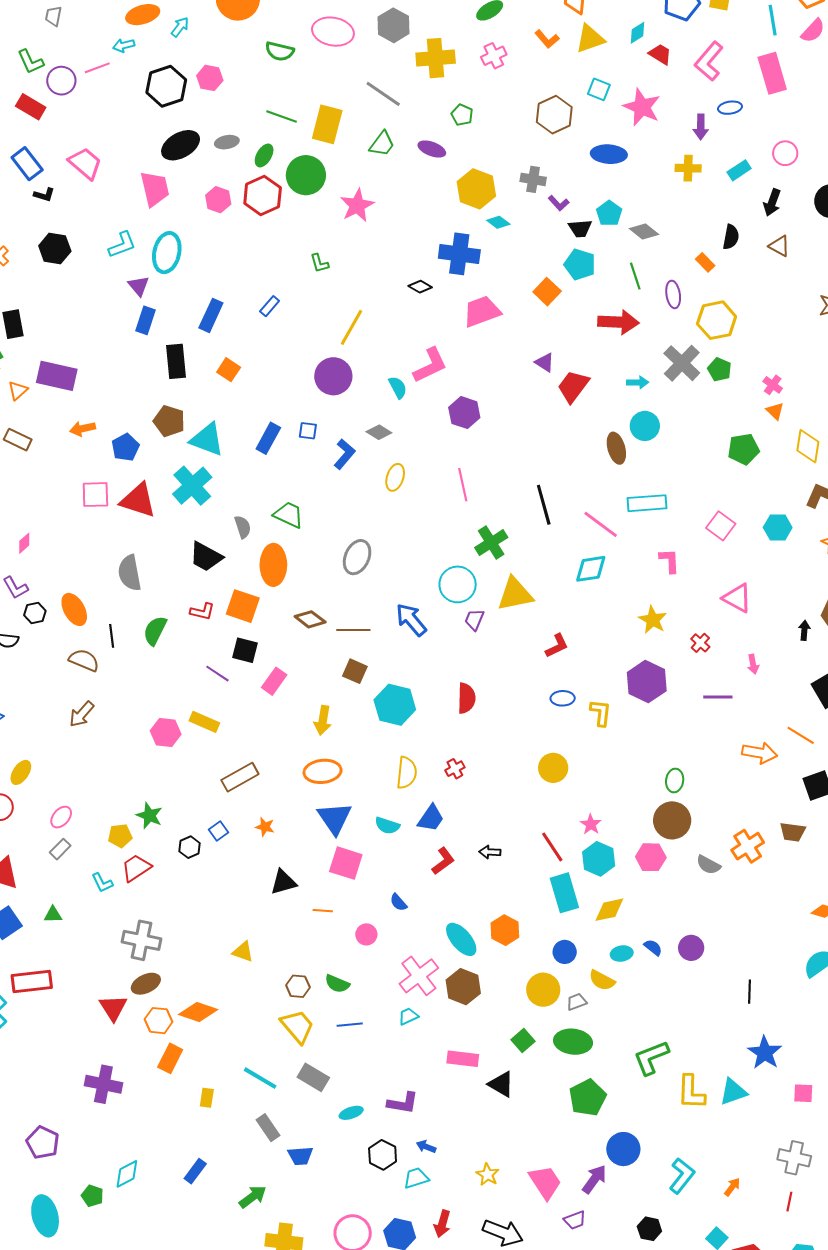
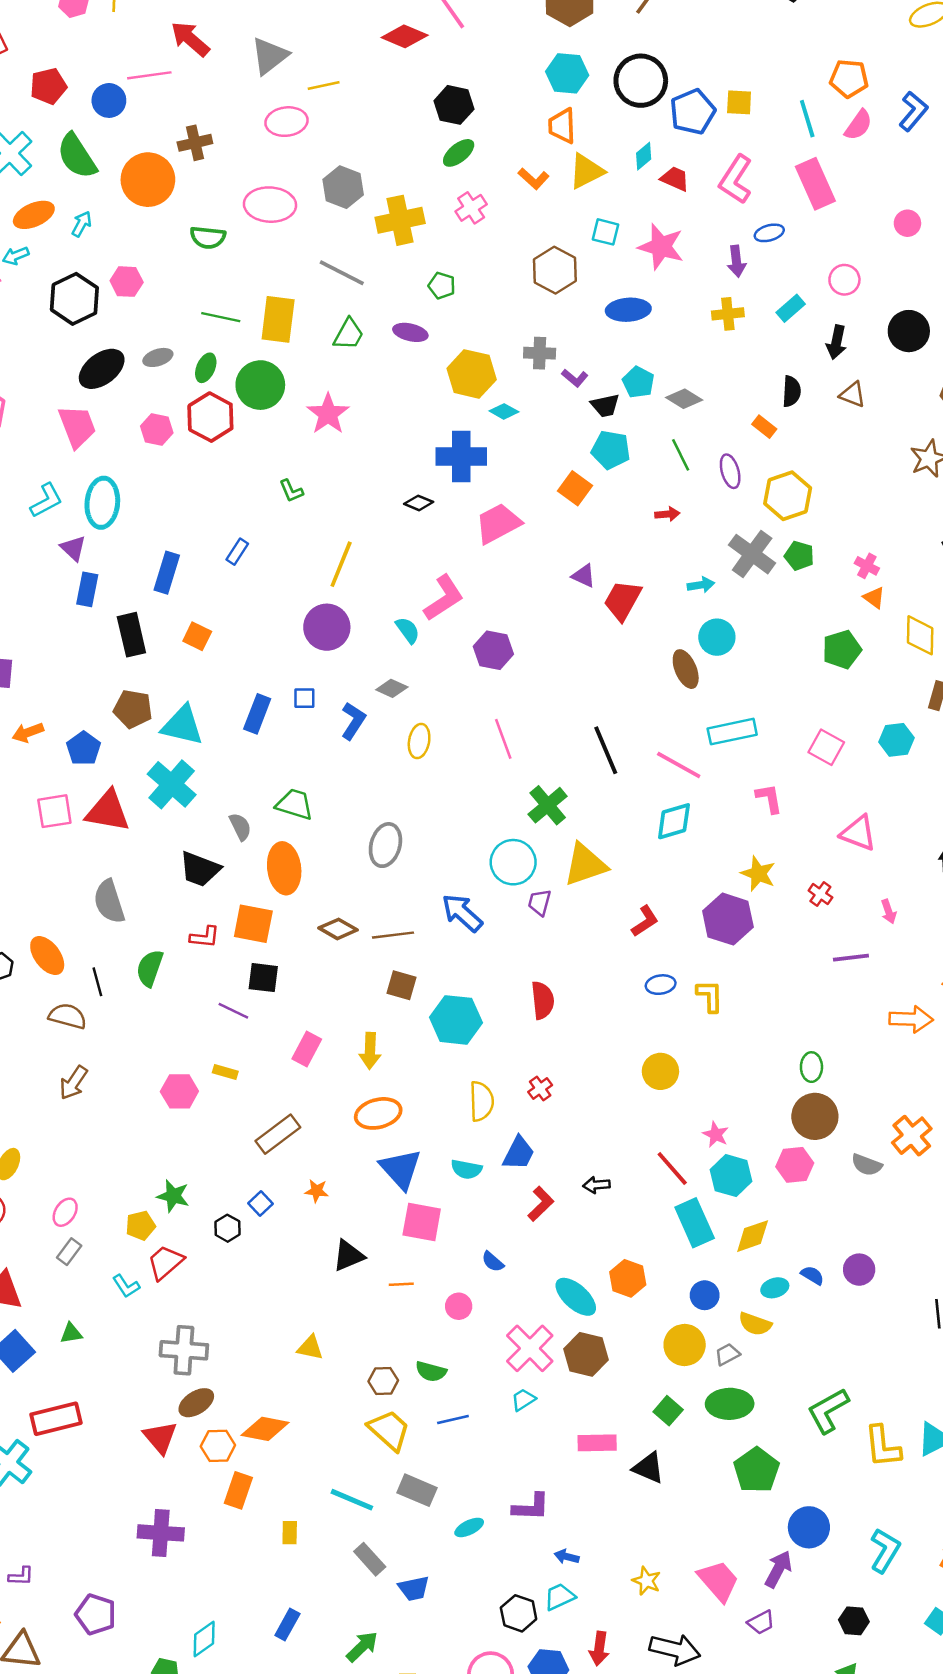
red arrow: (618, 322) -> (667, 514), size x0.5
pink rectangle: (274, 681) -> (307, 1049), moved
purple hexagon: (647, 682) -> (728, 919), moved
yellow rectangle: (204, 722) -> (225, 1072), size x0.7
black hexagon: (383, 1155) -> (519, 1613), moved

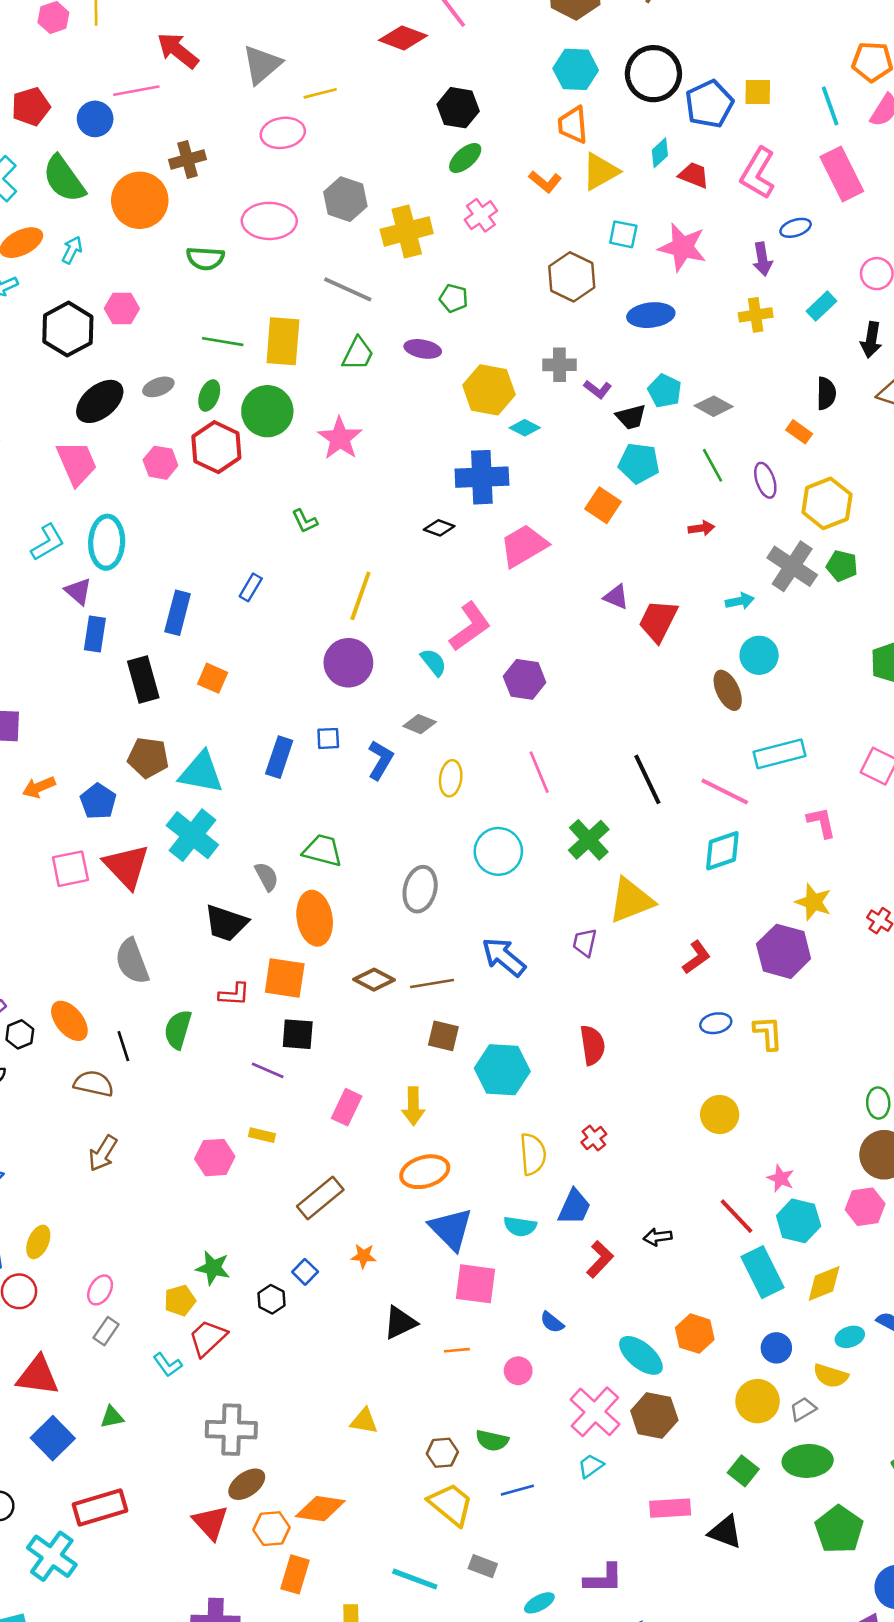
red triangle: (108, 811) -> (127, 866), turned 39
cyan circle: (513, 862) -> (498, 851), moved
gray rectangle: (417, 1490) -> (483, 1566), size x0.7

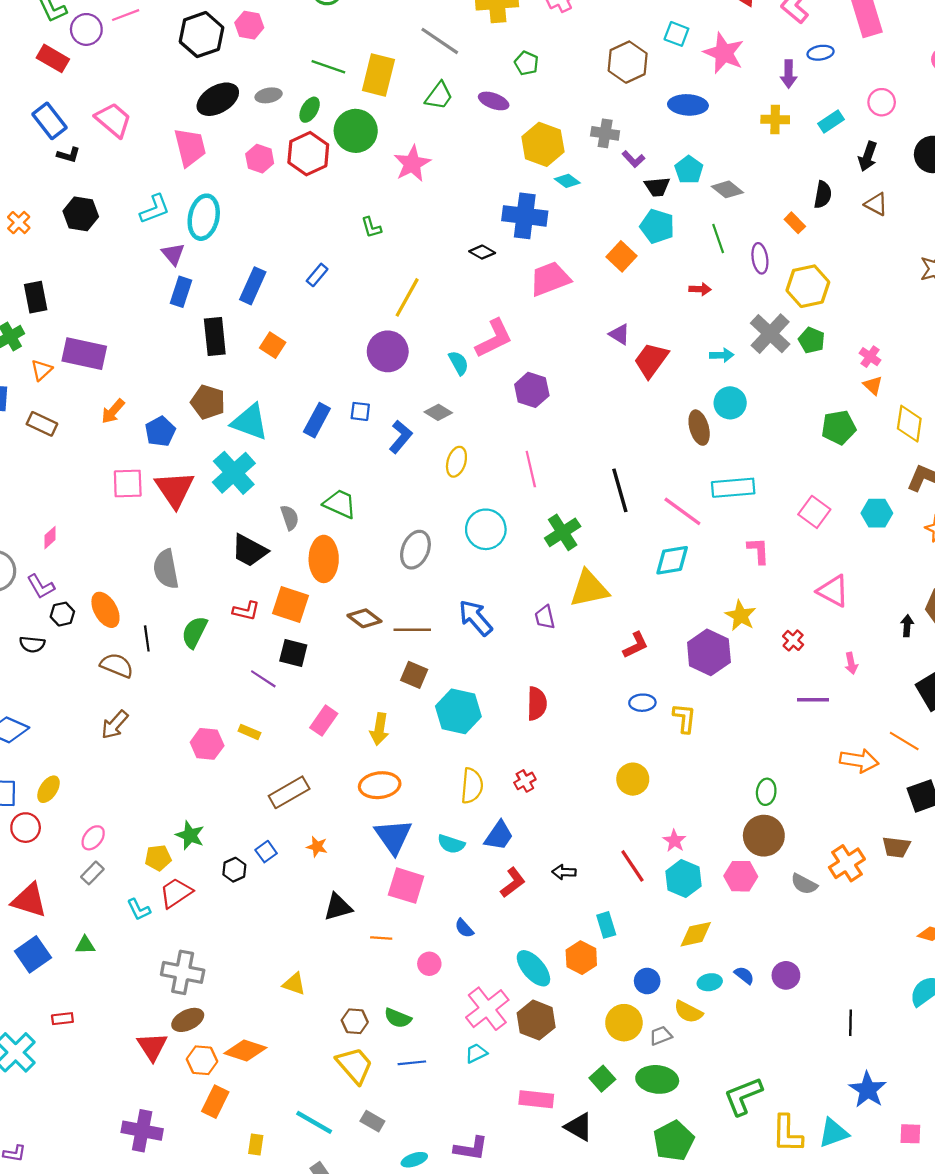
orange arrow: (39, 787) -> (113, 411), turned -36
purple trapezoid: (585, 942) -> (545, 617), turned -35
cyan rectangle: (762, 1272) -> (606, 925), moved, size x0.6
red rectangle: (100, 1508) -> (62, 1019), size x0.5

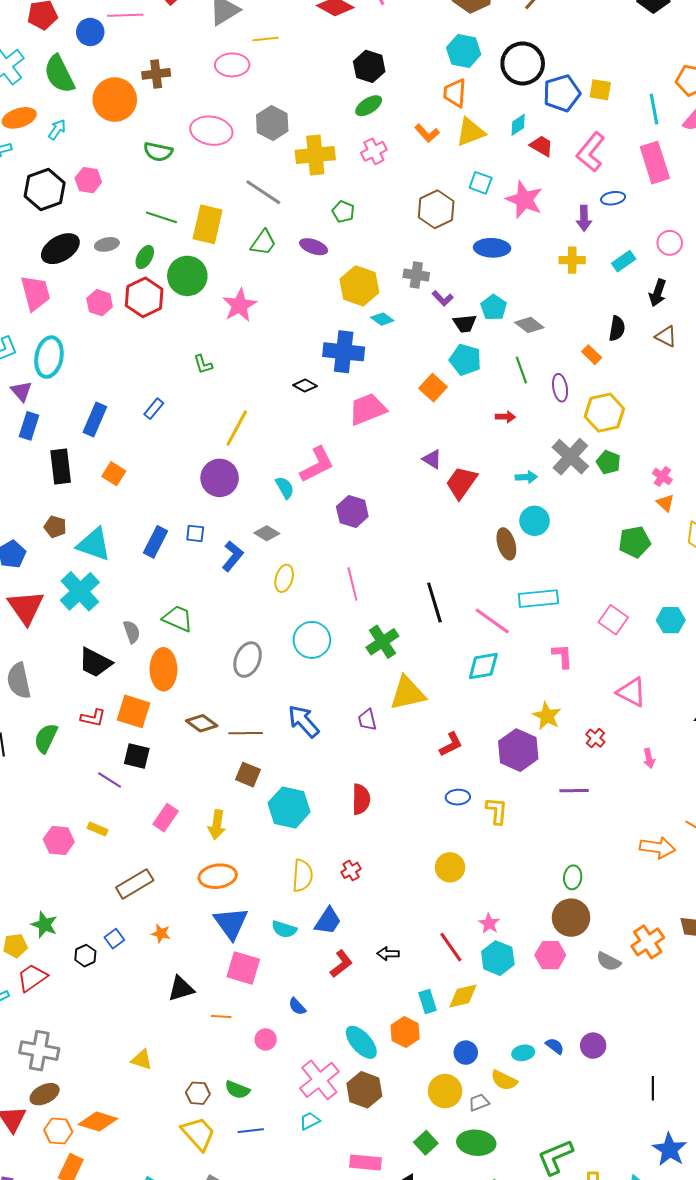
brown pentagon: (208, 402) -> (55, 527), size x0.7
purple line: (813, 700) -> (574, 791), moved
yellow diamond: (696, 934) -> (463, 996), moved

